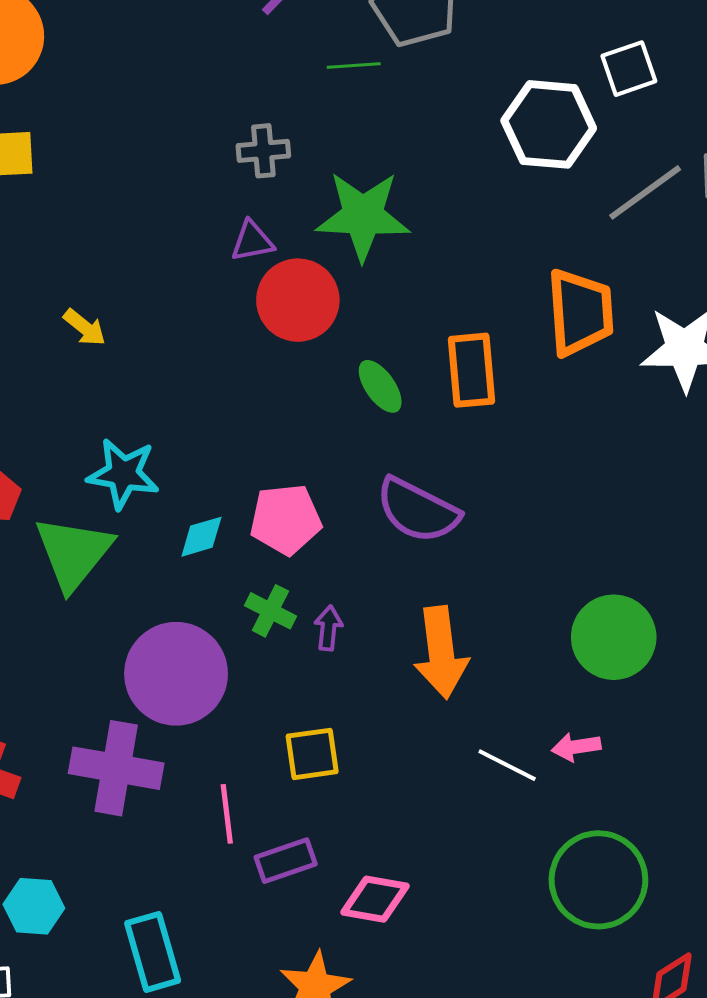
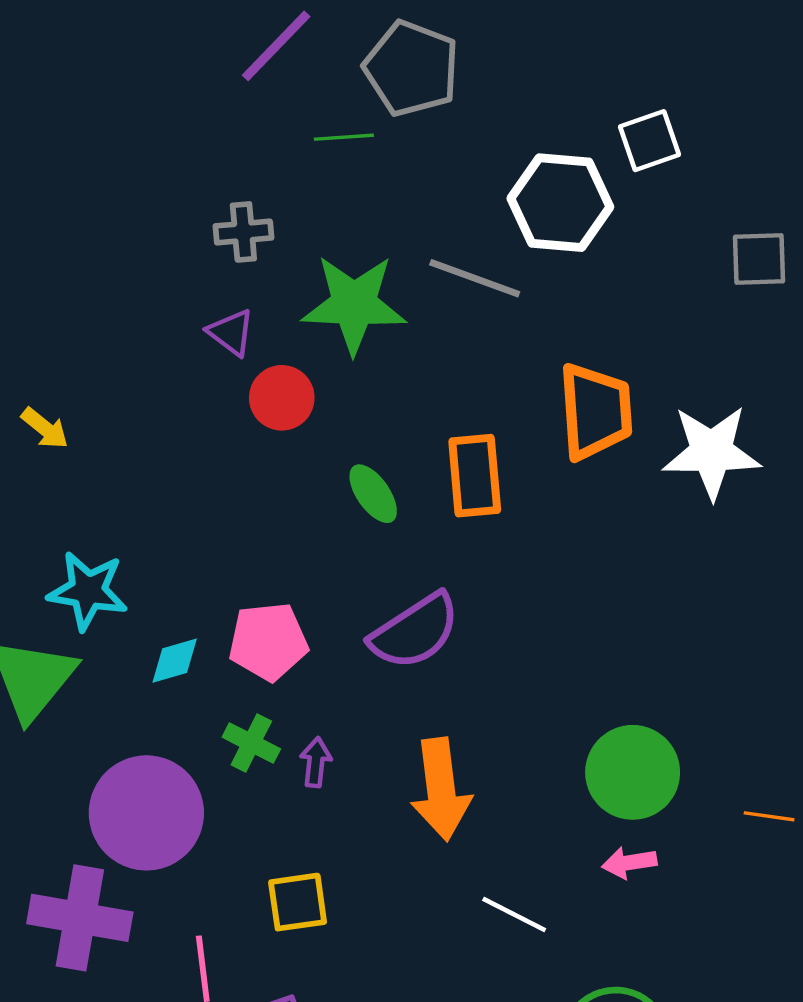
gray line: (645, 192) -> (475, 278), moved, turned 56
purple triangle: (252, 241) -> (231, 332), turned 48
red circle: (298, 300) -> (282, 398), size x0.7
purple semicircle: (418, 510) -> (415, 631), turned -60
pink arrow: (576, 747) -> (629, 863), moved

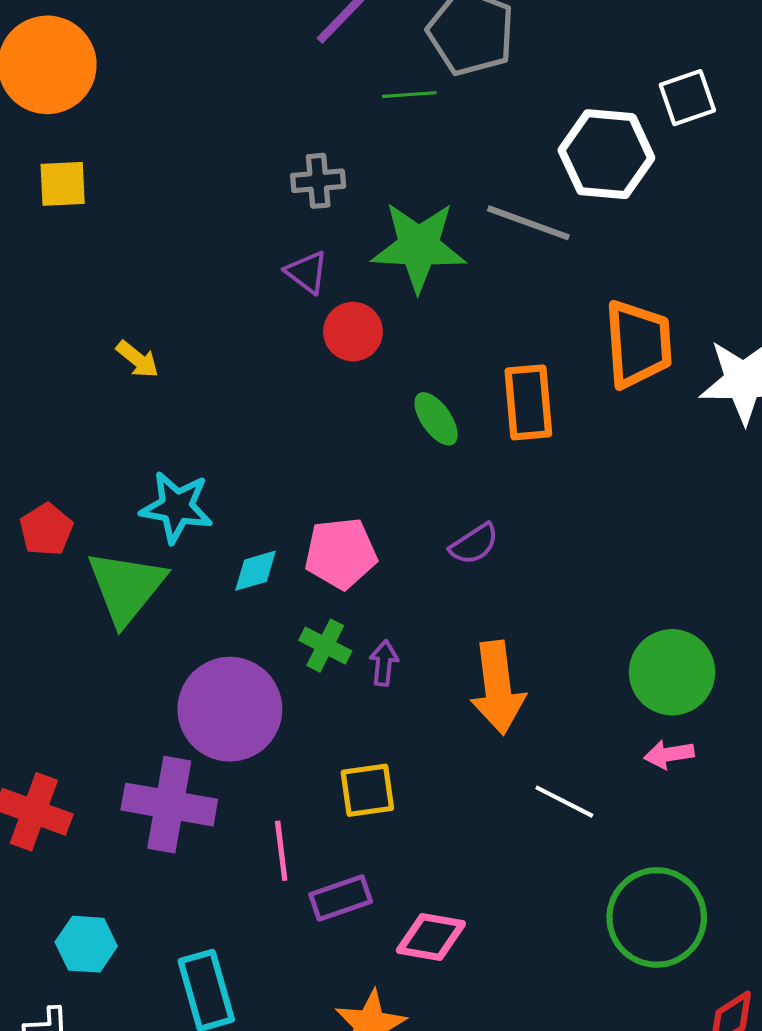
purple semicircle: (415, 631) -> (474, 544), size x0.6

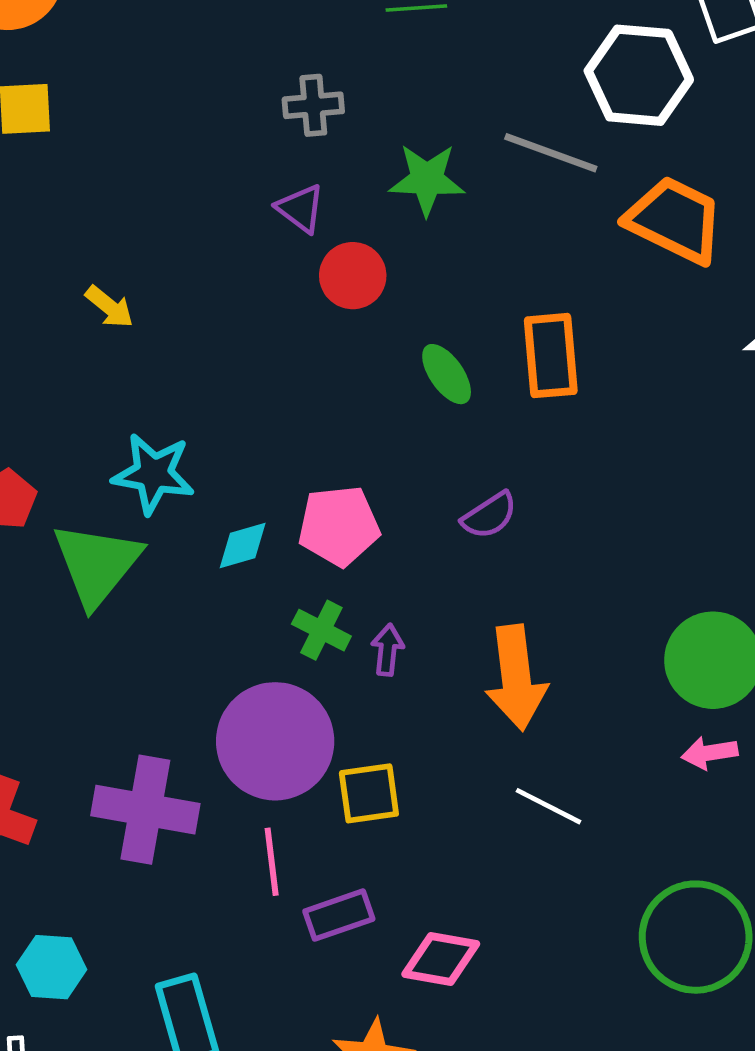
green star: (419, 246) -> (427, 179), size x0.7
orange trapezoid: (638, 344) -> (675, 220), moved, turned -60
purple circle: (230, 709) -> (275, 741), moved
white line: (564, 802) -> (548, 806), moved

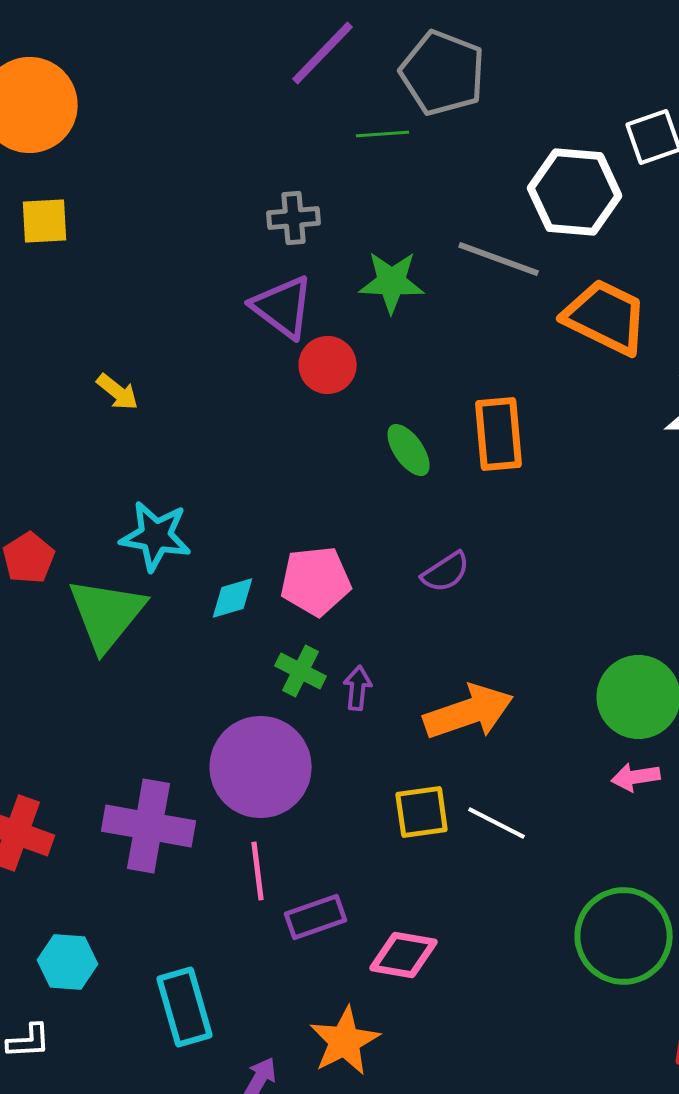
purple triangle: (301, 208) -> (283, 307), size x1.5
orange arrow: (516, 678) -> (469, 712), turned -102
yellow square: (369, 793) -> (422, 812), moved

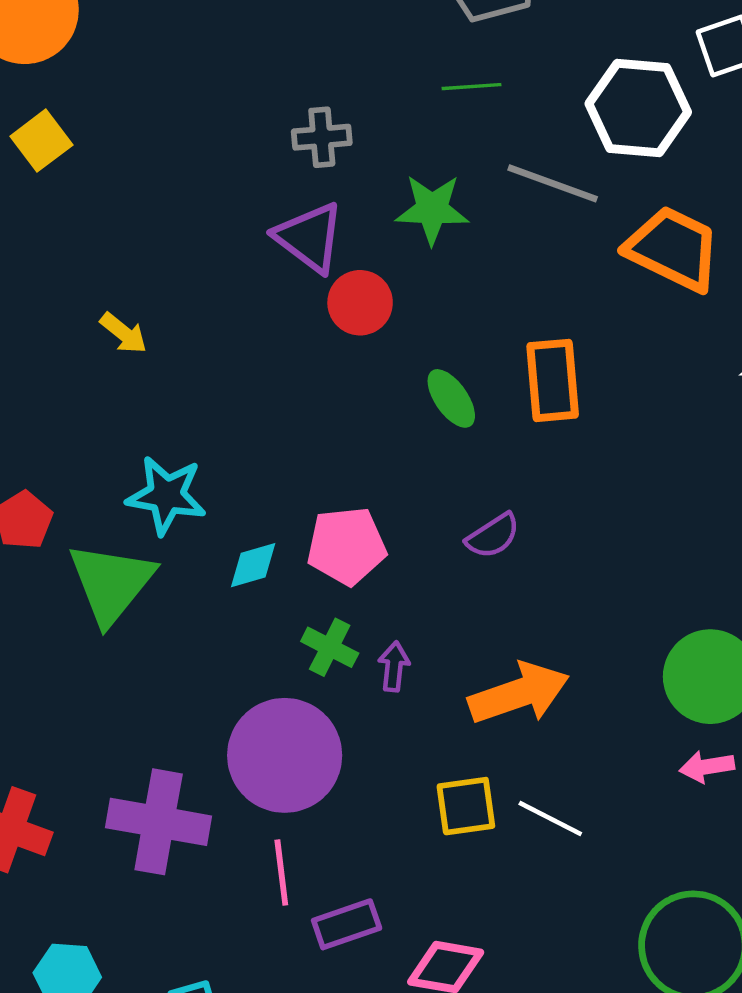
green line: (383, 134) -> (472, 87), moved
yellow square: (45, 221) -> (41, 141), turned -34

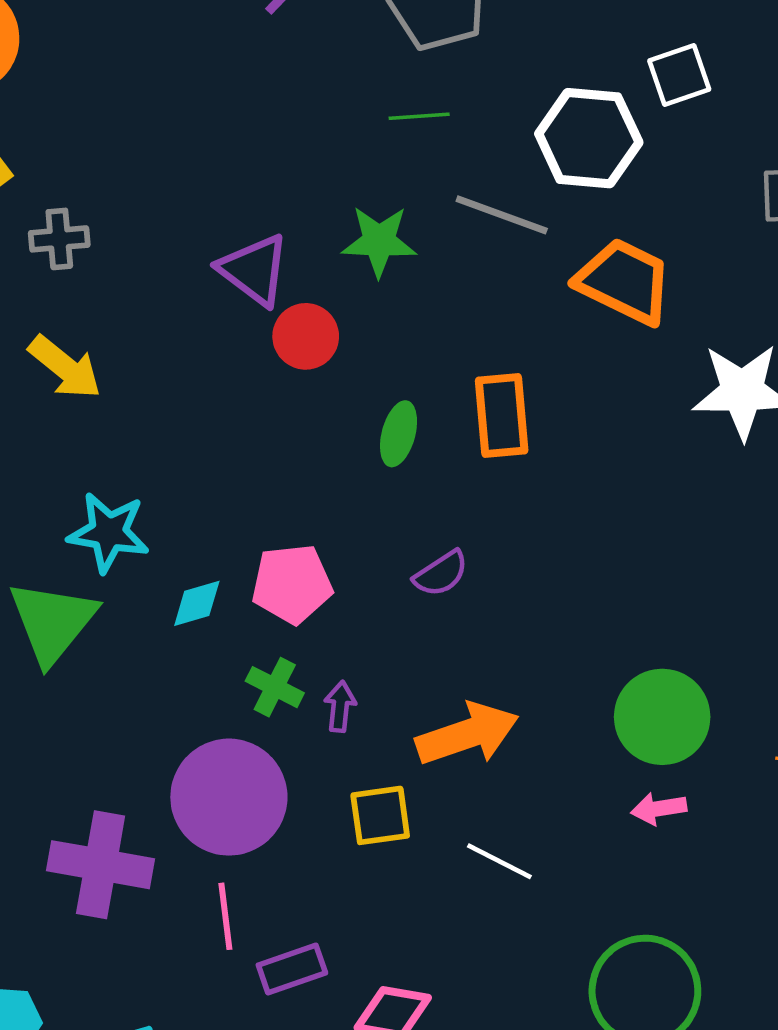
gray cross: (322, 137) -> (59, 239), moved
yellow arrow: (124, 333) -> (65, 367), size x1.5
green ellipse: (451, 398) -> (399, 434), turned 50
yellow square: (466, 806) -> (380, 815), moved

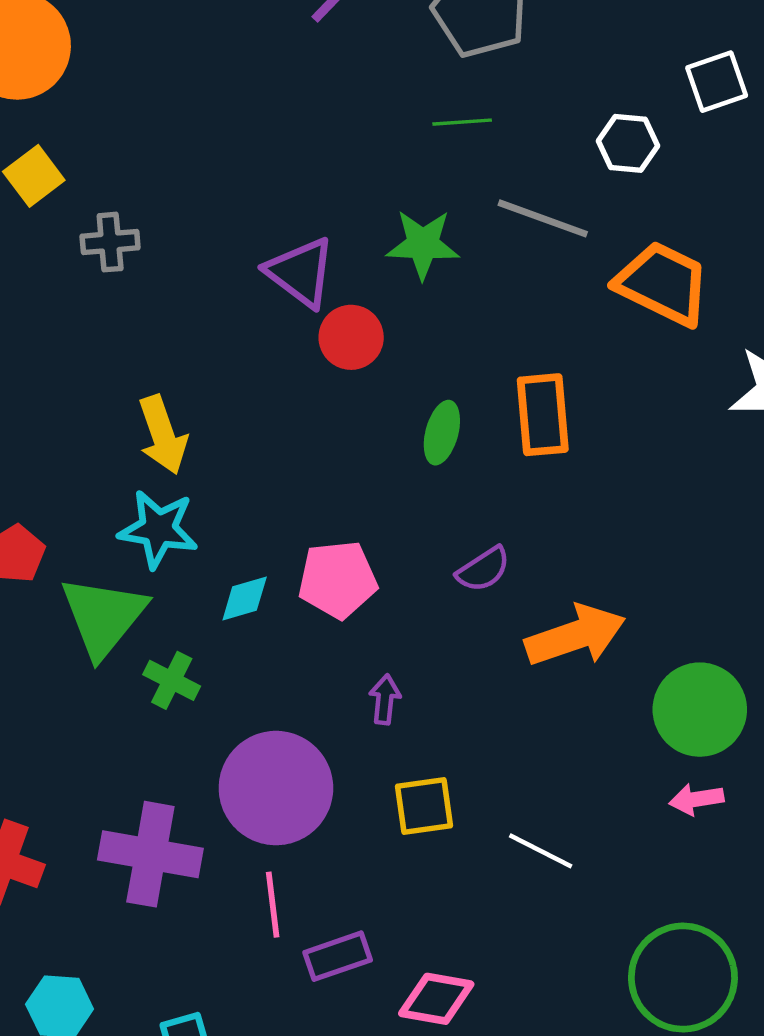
white hexagon: (589, 138) -> (628, 143), size x0.6
yellow arrow: (65, 367) -> (163, 435), moved, turned 32
green cross: (275, 687) -> (172, 680), moved
orange arrow: (467, 734) -> (575, 636), moved

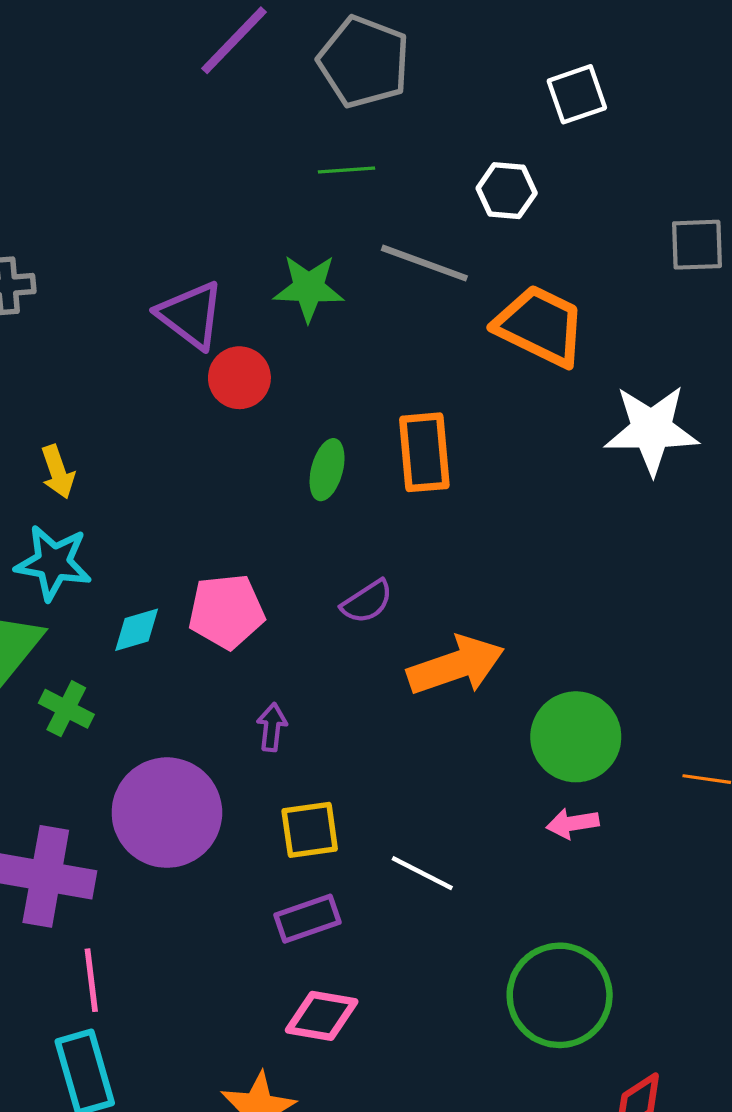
white square: (717, 82) -> (577, 94), moved
yellow arrow: (163, 435) -> (58, 472), size x0.7
pink line: (273, 905) -> (91, 980), moved
purple rectangle: (338, 956) -> (308, 919), moved

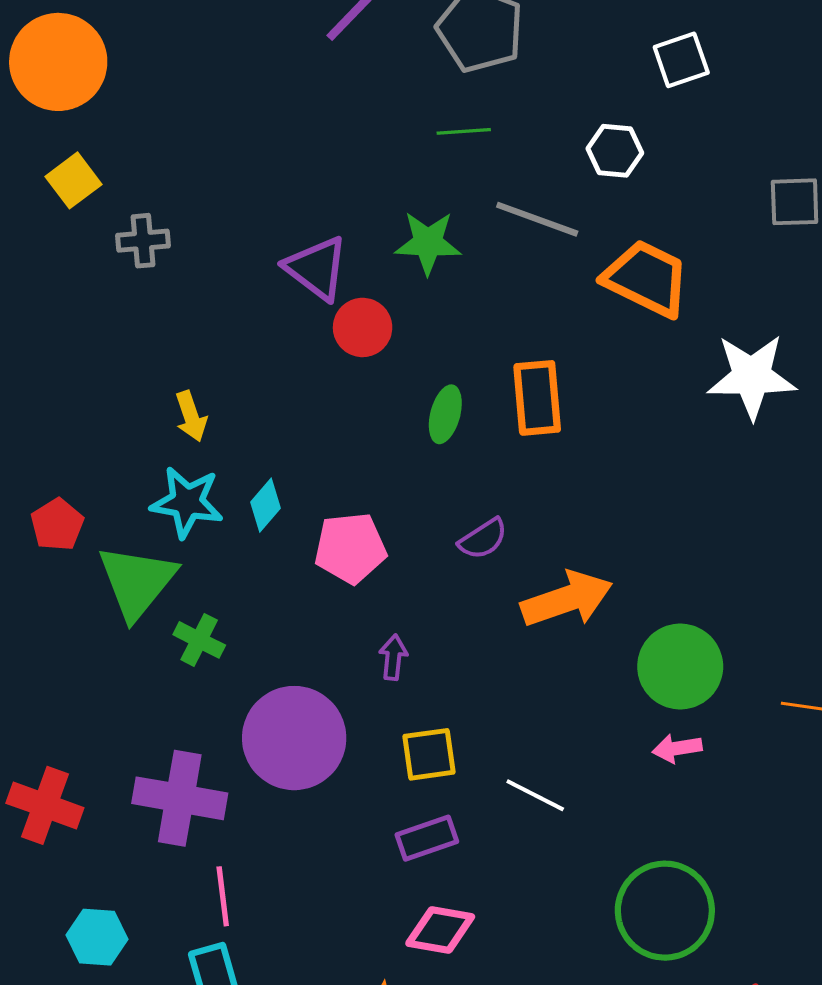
cyan diamond: (137, 630) -> (266, 505), moved, turned -33

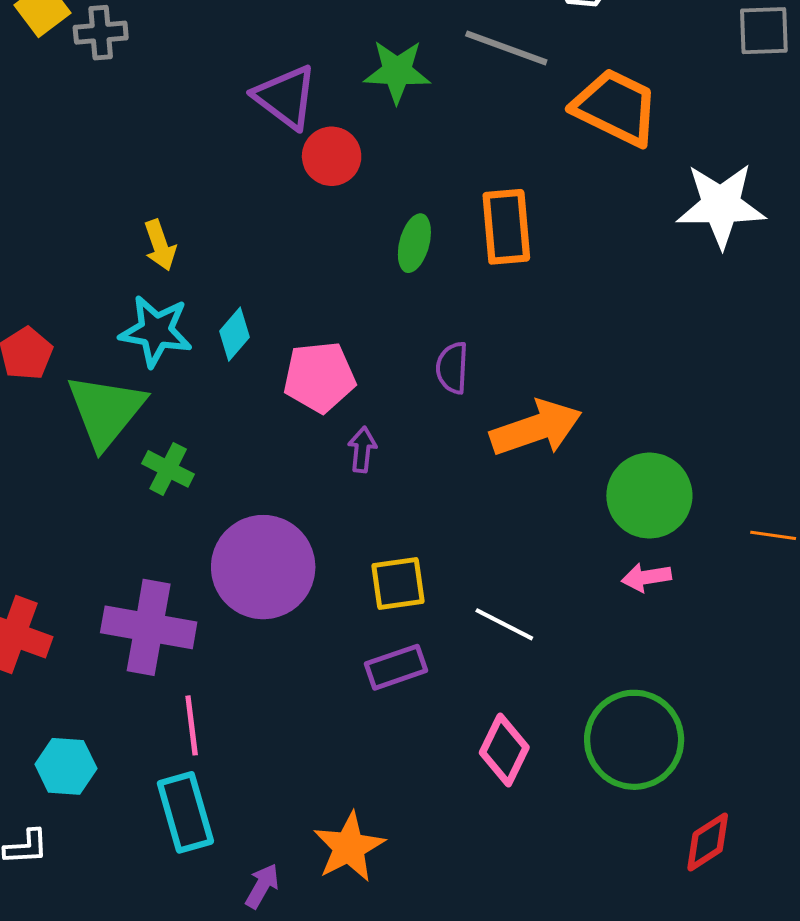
gray cross: (143, 241) -> (101, 33), moved
purple semicircle: (483, 539) -> (452, 368), turned 126
purple arrow: (393, 657) -> (362, 450), moved
pink diamond: (440, 930) -> (504, 750), moved, turned -74

